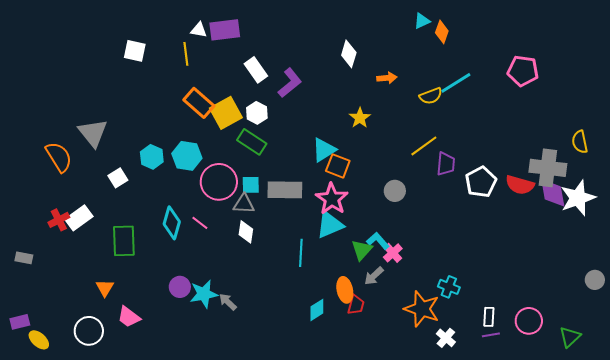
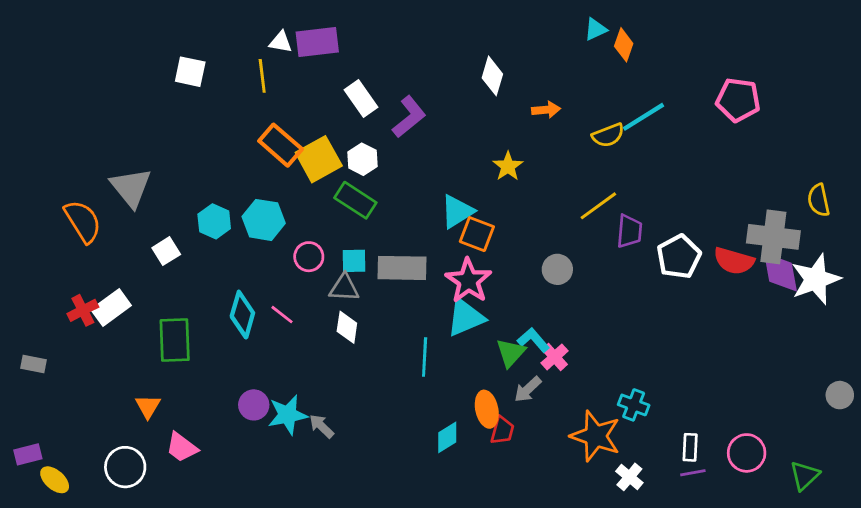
pink circle: (219, 182) -> (309, 257), size x0.6

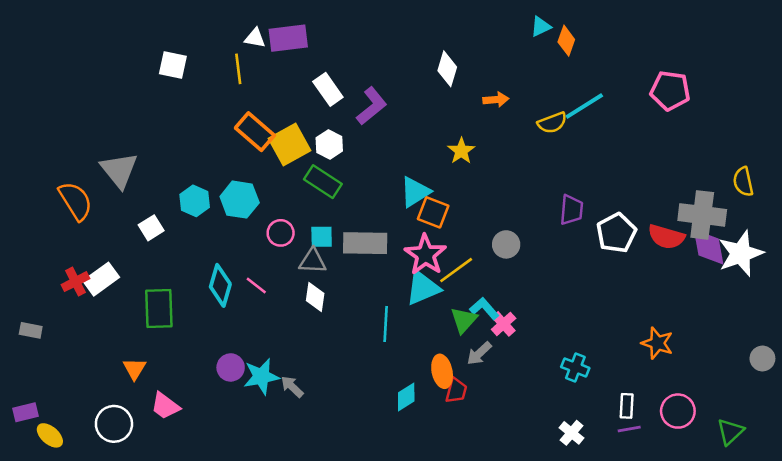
yellow line: (598, 206) -> (456, 270), moved
orange star: (595, 436) -> (657, 343), moved, size x0.7

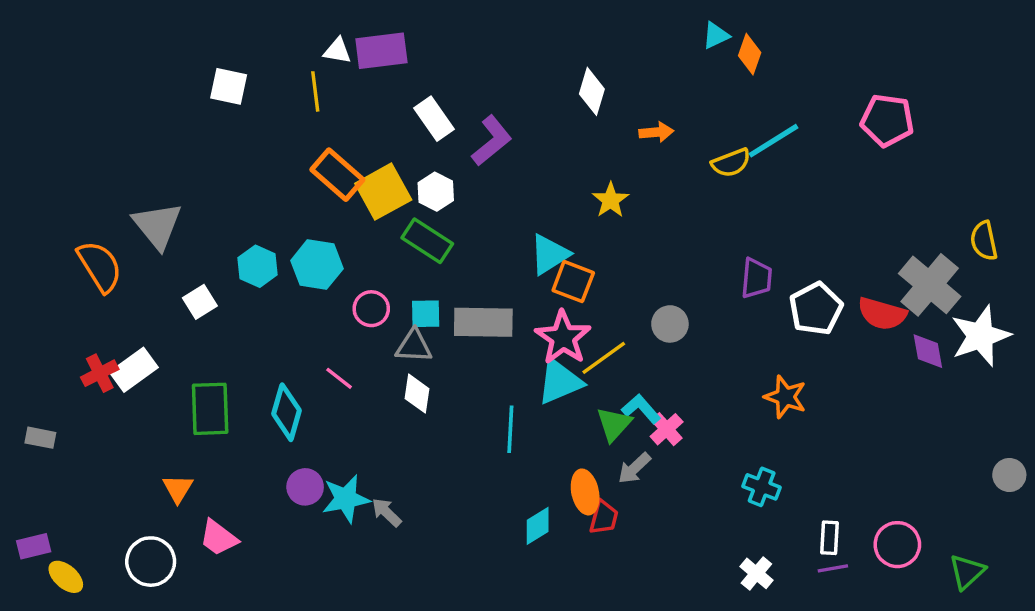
gray cross: (702, 215) -> (930, 285), turned 33
purple diamond: (709, 247) -> (928, 351), moved, size x0.7
cyan diamond: (220, 285) -> (286, 412), moved
orange star: (657, 343) -> (785, 397), moved

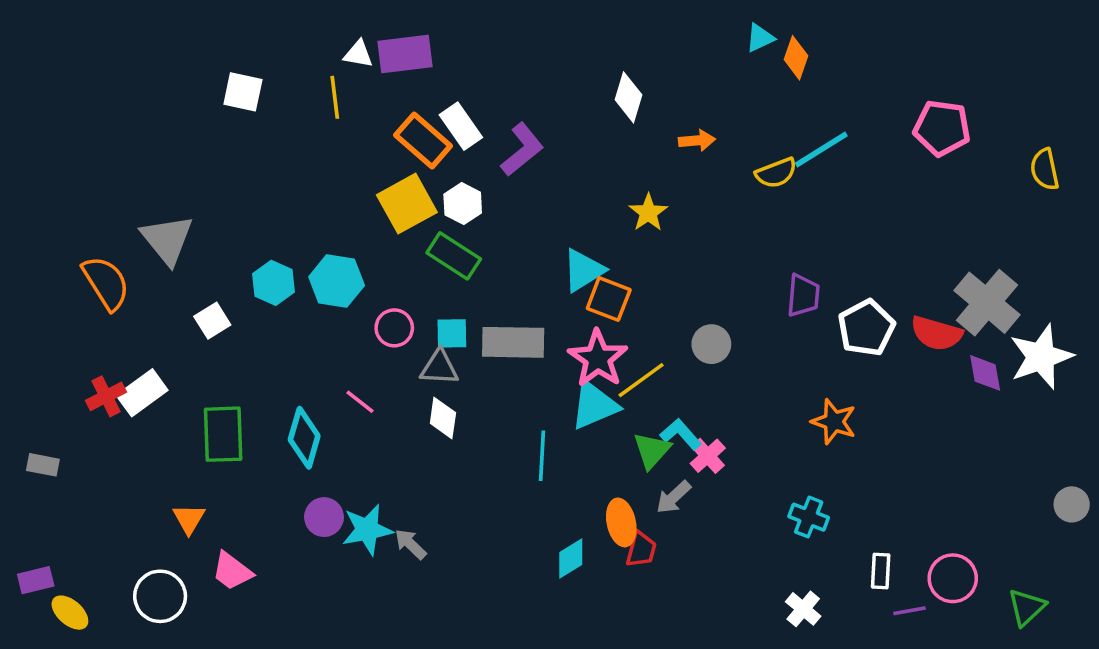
orange rectangle: (337, 175) -> (423, 141), moved
yellow semicircle: (984, 241) -> (1045, 169), moved
purple line: (833, 568) -> (910, 611), moved

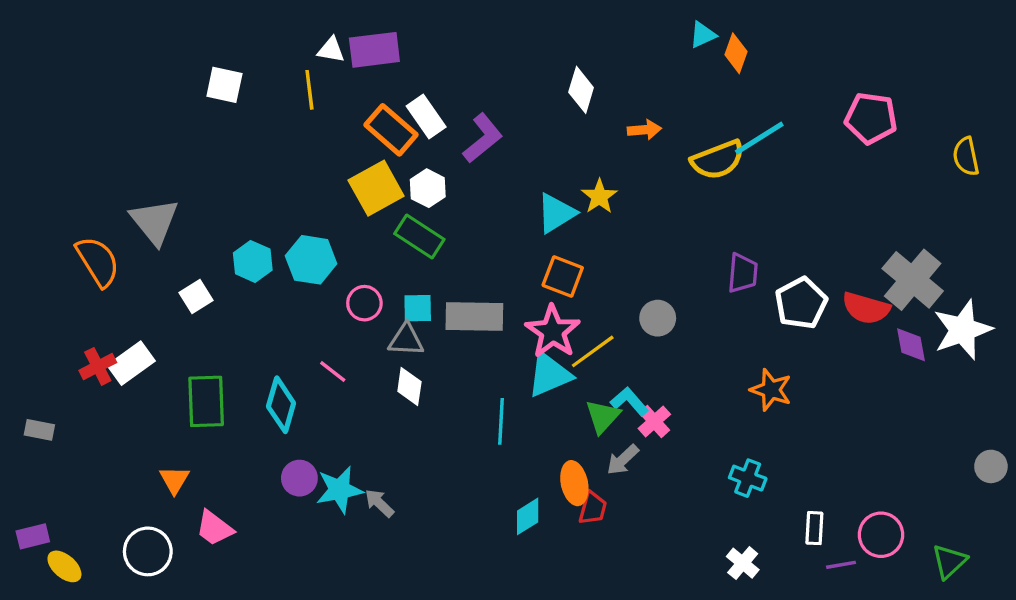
yellow semicircle: (776, 173) -> (718, 160), size x1.4
cyan triangle: (583, 270) -> (556, 213), moved

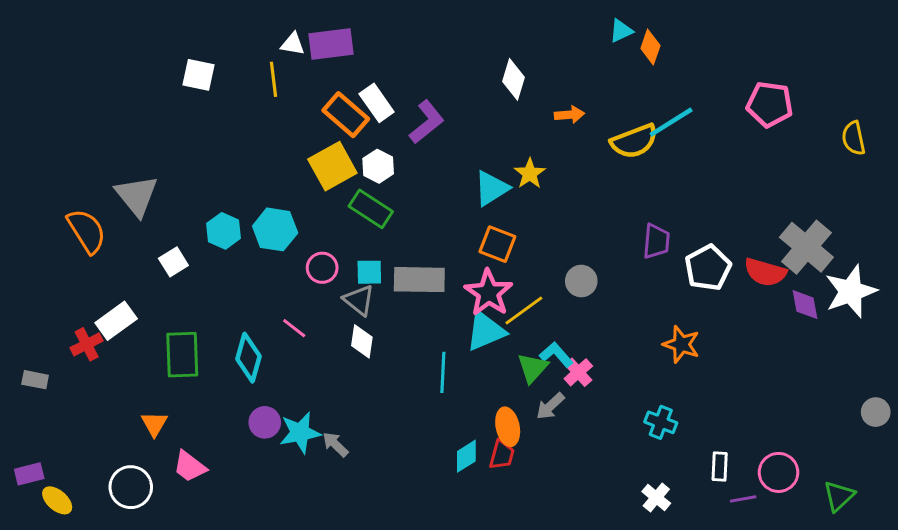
gray triangle: (406, 340) -> (359, 300), turned 36
red cross: (98, 366) -> (87, 344), moved
red trapezoid: (593, 508) -> (502, 455), moved

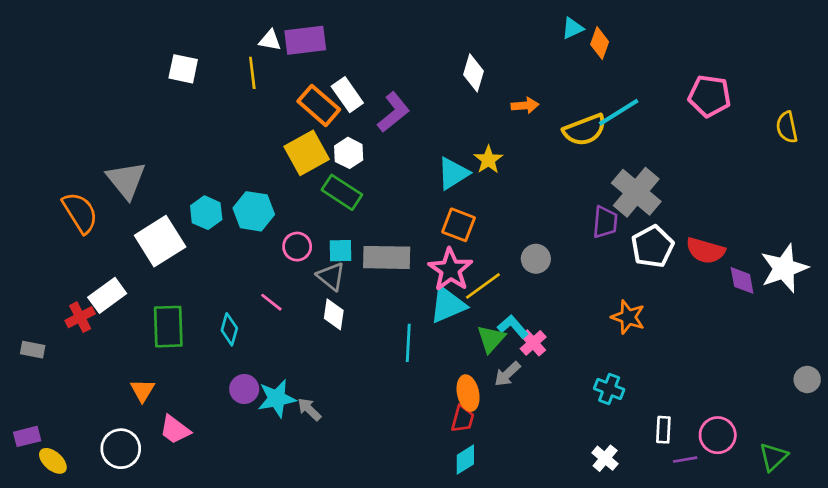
gray cross: (806, 247) -> (636, 192), moved
white square: (173, 262) -> (160, 241), size x1.8
cyan diamond: (249, 358) -> (229, 329), size x0.7
cyan diamond: (466, 456) -> (465, 460), moved

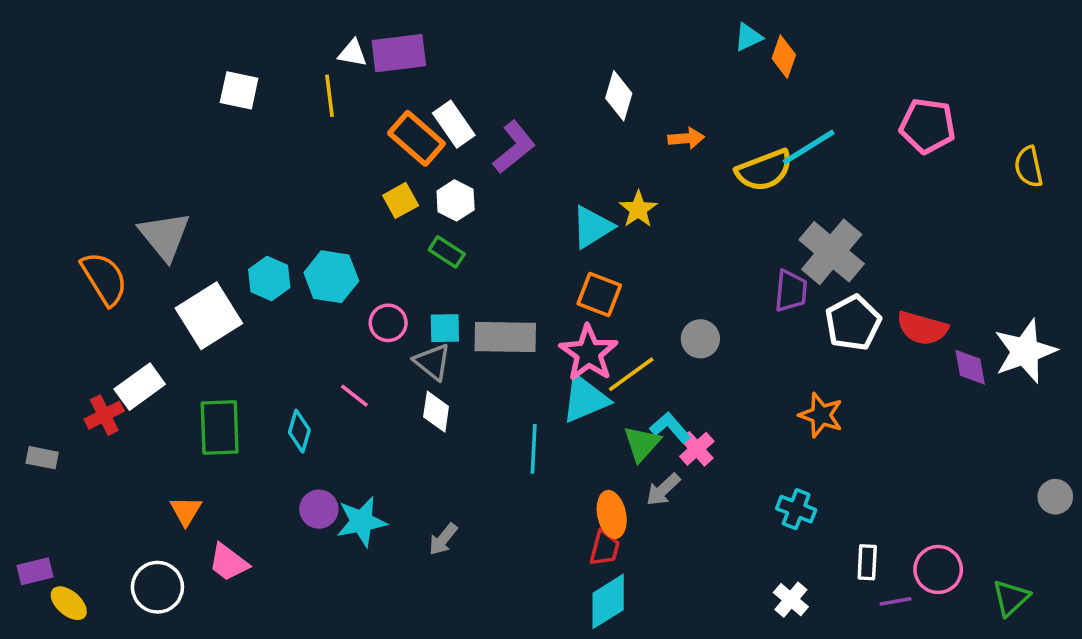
yellow square: (307, 153) -> (401, 200), size x0.6
green rectangle: (342, 192) -> (447, 252), size x0.7
gray arrow: (309, 409) -> (443, 539), moved, turned -95
cyan diamond: (465, 460) -> (608, 601), size x1.4

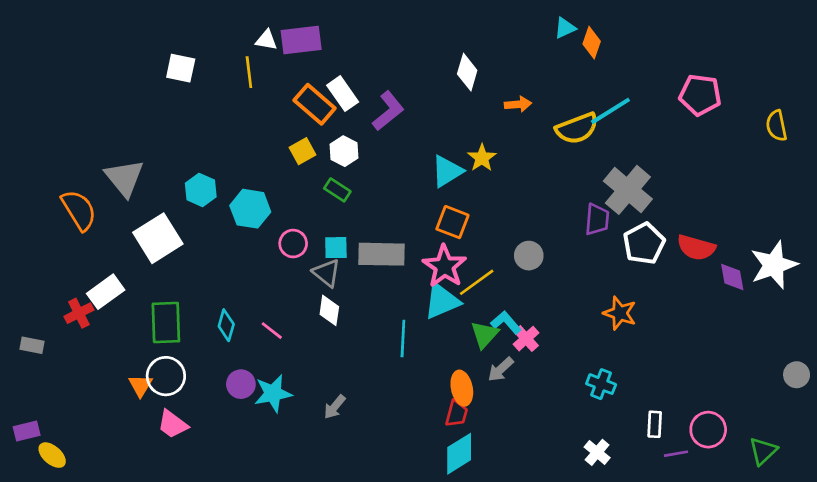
cyan hexagon: (269, 278) -> (201, 190), moved
pink line: (354, 396) -> (272, 331), moved
white circle: (157, 587) -> (166, 376), moved

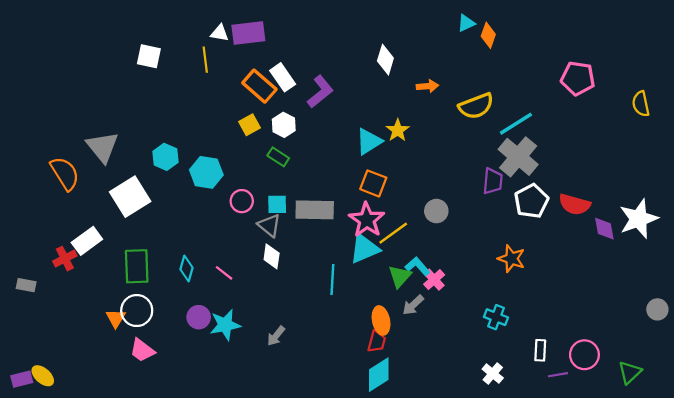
cyan line: (610, 111) -> (516, 124), moved
purple rectangle: (27, 431) -> (22, 379), moved

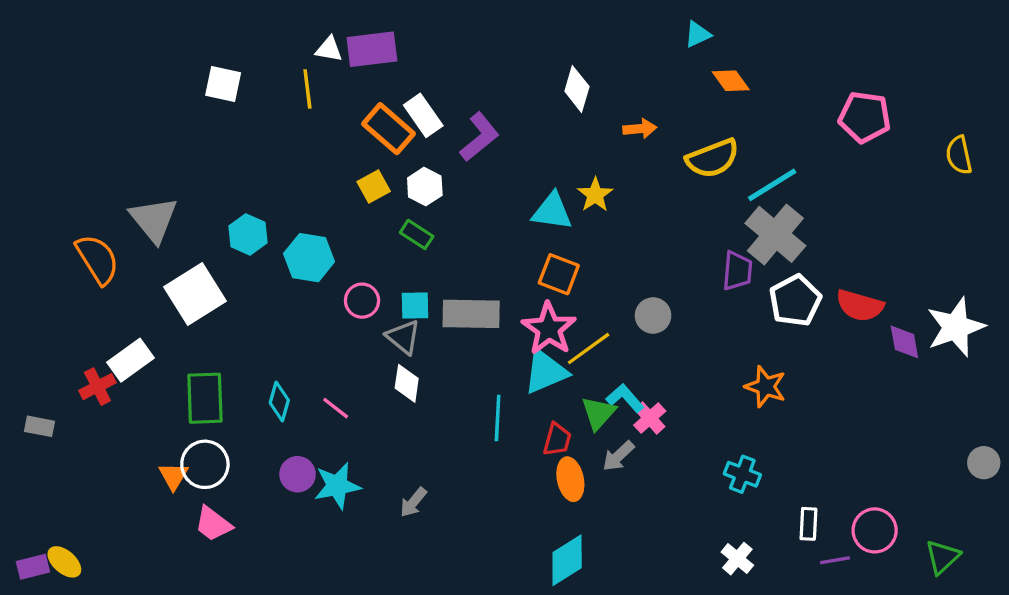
orange diamond: (488, 35) -> (731, 81), moved, turned -55
cyan triangle: (369, 141) -> (552, 211), turned 40
red trapezoid: (377, 341) -> (557, 440), moved

